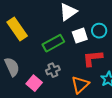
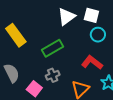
white square: (80, 36) -> (91, 15), moved, turned 35
red L-shape: (93, 58) -> (92, 62), turned 45

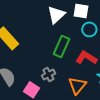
green rectangle: (52, 48) -> (61, 46), moved, turned -30

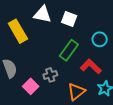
white square: (81, 11) -> (69, 19), moved
white triangle: (56, 15) -> (42, 14), moved, turned 42

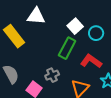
white square: (69, 19) -> (75, 26), moved, turned 35

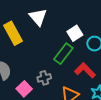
white triangle: (36, 16) -> (38, 17), turned 36

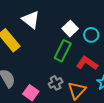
gray cross: (44, 78) -> (56, 83), moved

